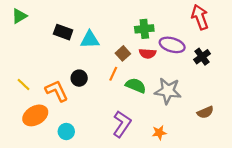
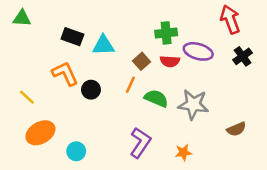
green triangle: (19, 16) -> (22, 18), turned 35
black cross: (202, 57) -> (243, 56), moved
orange L-shape: (57, 91) -> (65, 74), moved

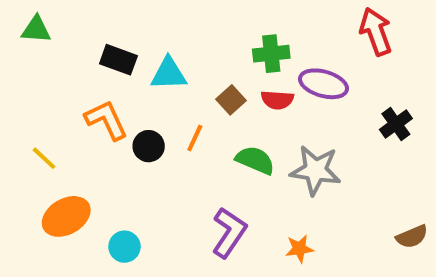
black cross: (243, 56) -> (396, 124), moved
orange line: (130, 85) -> (195, 138), moved
brown semicircle: (236, 129) -> (412, 237), moved

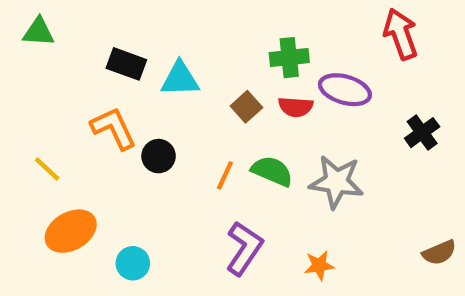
orange line: (195, 138) -> (225, 175), moved

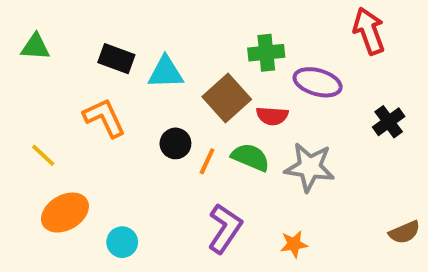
green triangle: (39, 32) -> (35, 47), moved
brown square: (246, 107) -> (227, 98), size x1.6
red semicircle: (296, 107) -> (272, 116), moved
black circle: (159, 156) -> (175, 143), moved

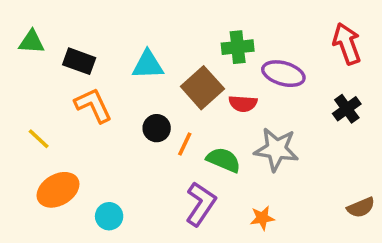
red arrow: (369, 31) -> (347, 44), moved
black rectangle: (116, 59) -> (79, 61), moved
green semicircle: (250, 157) -> (224, 160), moved

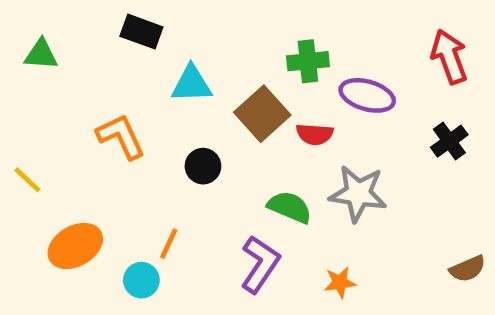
black rectangle: (79, 61) -> (141, 32), moved
yellow line: (39, 139) -> (27, 180), moved
orange line: (185, 144) -> (169, 244), moved

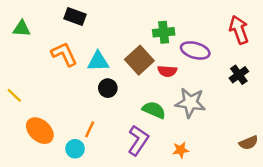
cyan triangle: (192, 84) -> (98, 61), moved
orange L-shape: (121, 136) -> (64, 54), moved
orange ellipse: (75, 246) -> (40, 131), turned 72

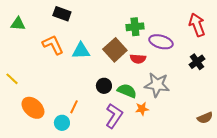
black circle: (108, 88) -> (104, 86), moved
orange star: (181, 150) -> (142, 109), moved

